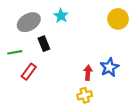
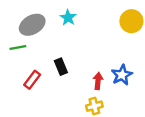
black rectangle: (44, 44) -> (61, 67), moved
green line: (15, 52) -> (18, 47), moved

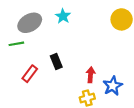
blue star: (122, 75) -> (113, 86), moved

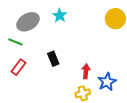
green line: (16, 44) -> (15, 42), turned 32
red rectangle: (30, 74) -> (19, 67), moved

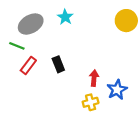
red rectangle: (19, 67) -> (28, 65), moved

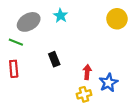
red rectangle: (28, 65) -> (14, 69), moved, turned -42

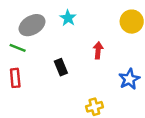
red arrow: (87, 72) -> (98, 50), moved
blue star: (108, 83) -> (129, 79), moved

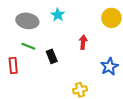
gray ellipse: (32, 25) -> (27, 21), turned 40
green line: (18, 48) -> (28, 46), moved

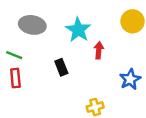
cyan star: (58, 15) -> (78, 30), moved, size x1.5
green line: (28, 46) -> (14, 55), moved

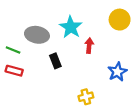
gray ellipse: (32, 25) -> (37, 35), moved
red rectangle: (15, 78) -> (14, 71), turned -70

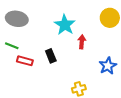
gray ellipse: (37, 35) -> (17, 19), moved
red rectangle: (14, 71) -> (25, 61), moved

